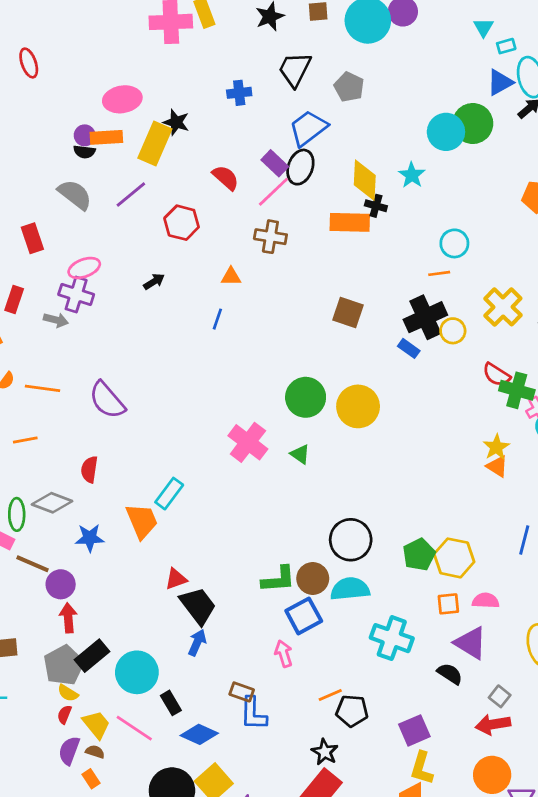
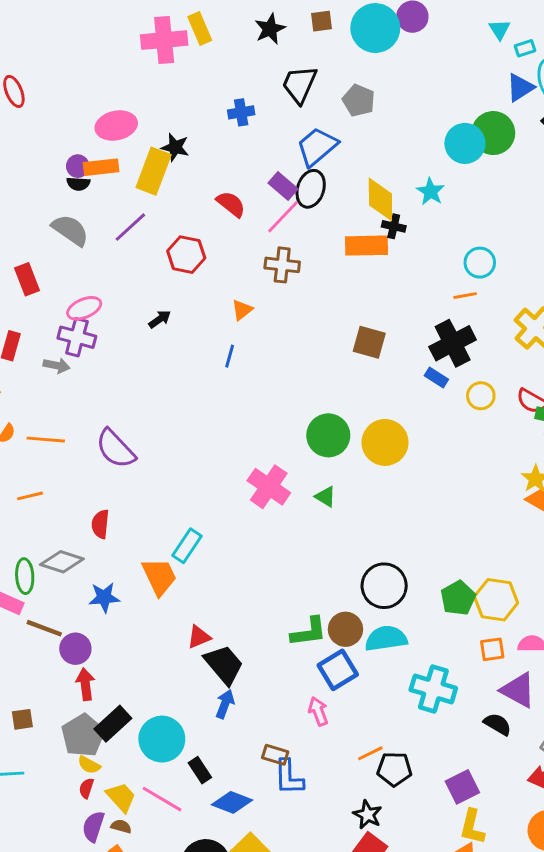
orange triangle: (231, 277) -> (242, 310), turned -35
yellow circle: (453, 331) -> (481, 396), moved

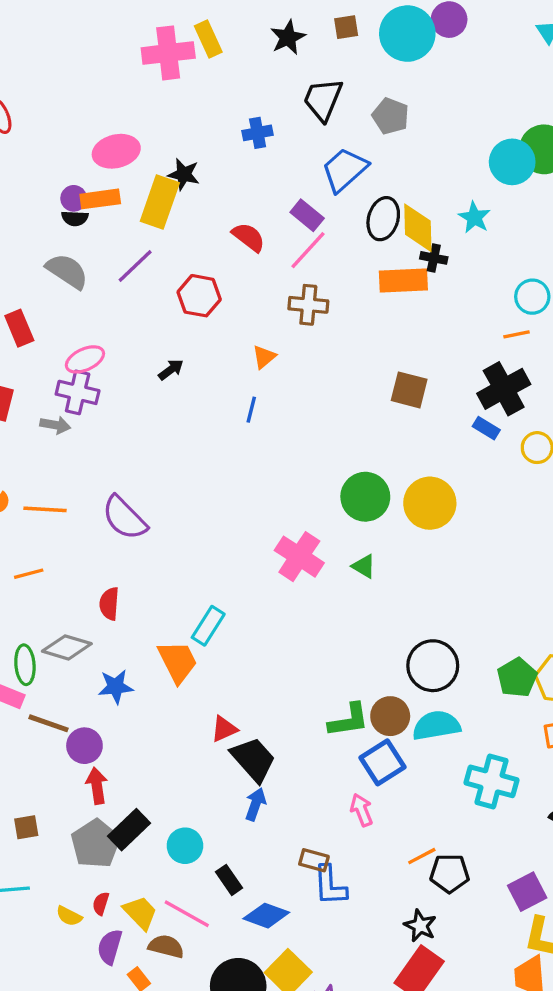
black ellipse: (311, 189) -> (383, 219), moved
cyan circle: (162, 739) -> (185, 846), size x0.7
yellow semicircle: (89, 765) -> (69, 916), moved
brown semicircle: (121, 826) -> (166, 946), moved, size x1.5

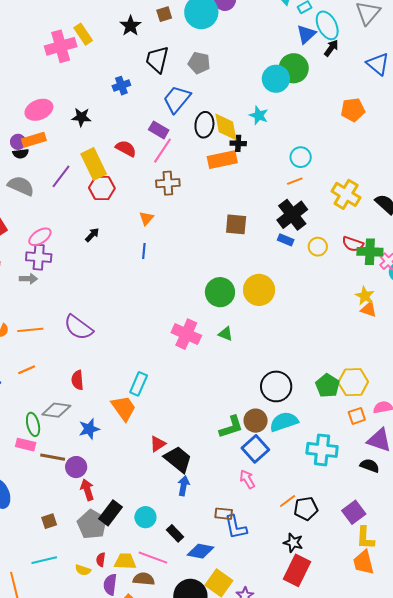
yellow rectangle: (160, 202) -> (94, 164), moved, turned -36
yellow trapezoid: (140, 913) -> (125, 561), turned -35

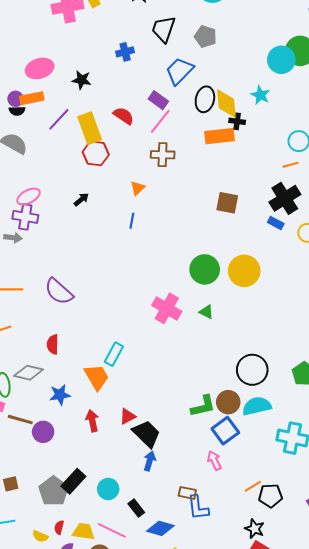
purple line: (61, 176) -> (59, 119), moved
red arrow: (87, 490) -> (92, 421), moved

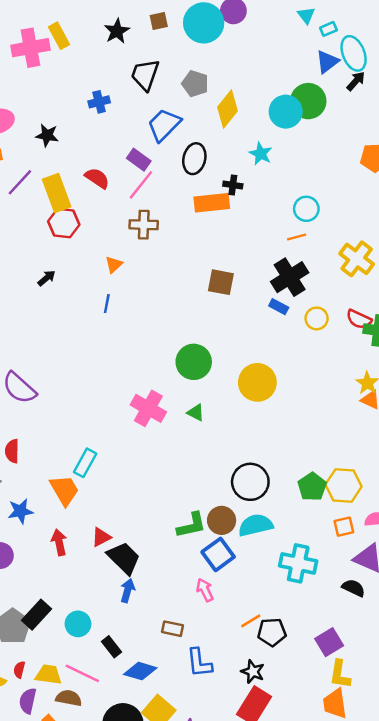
yellow diamond: (226, 104) -> (228, 109), moved, turned 44
yellow circle: (244, 271) -> (257, 382), moved
blue L-shape: (198, 508) -> (199, 663), moved

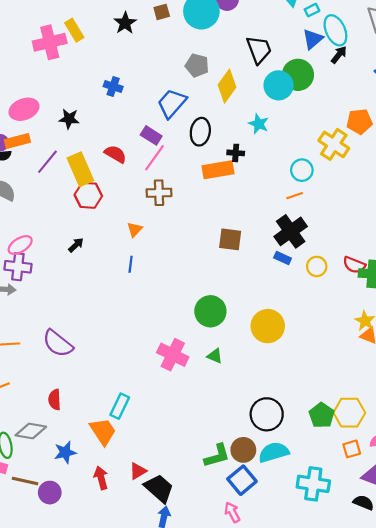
black trapezoid: (145, 75) -> (259, 50), moved, turned 144
blue cross: (99, 102) -> (113, 87), turned 36
yellow cross: (357, 259) -> (334, 144), moved

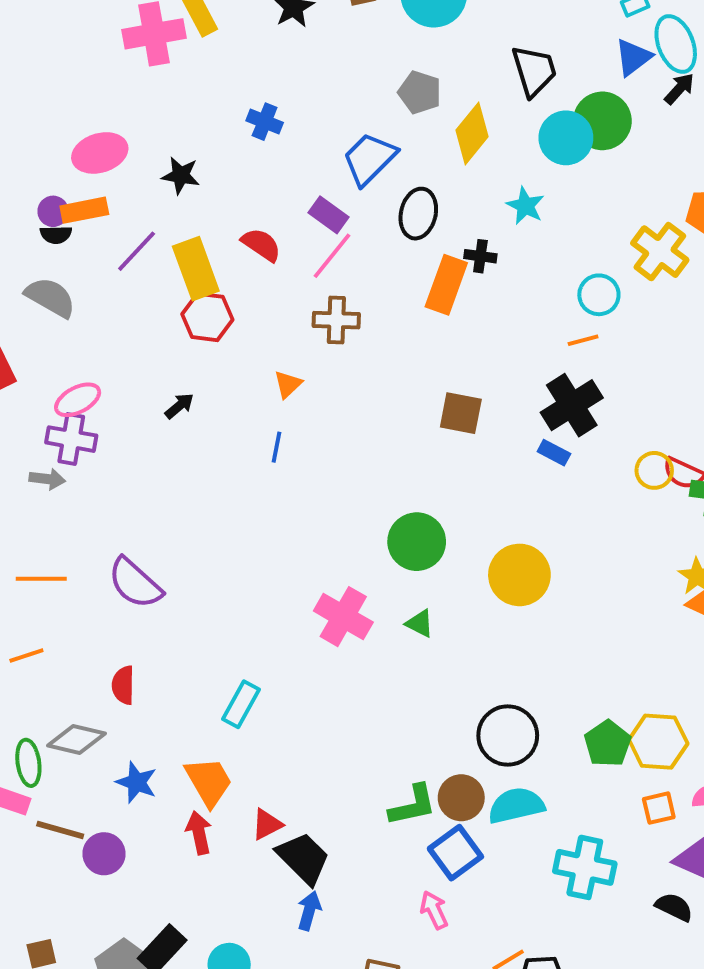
orange rectangle: (218, 170) -> (446, 285), turned -64
yellow circle: (317, 266) -> (654, 470), moved
orange trapezoid: (103, 431) -> (209, 782), moved
blue star: (65, 452) -> (137, 782), turned 30

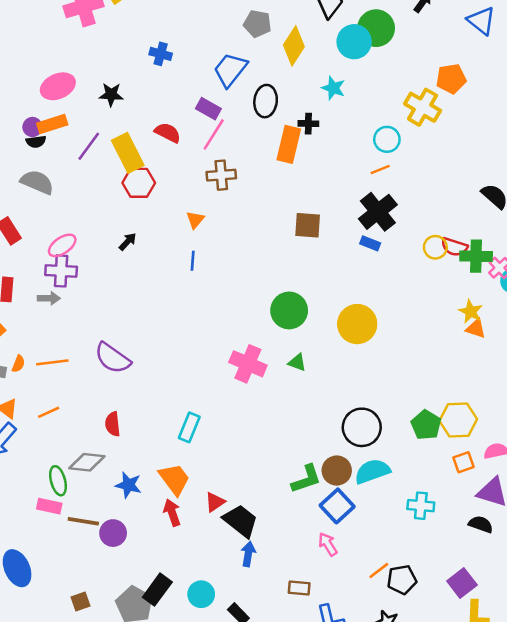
cyan cross: (585, 867) -> (421, 506), size x0.7

